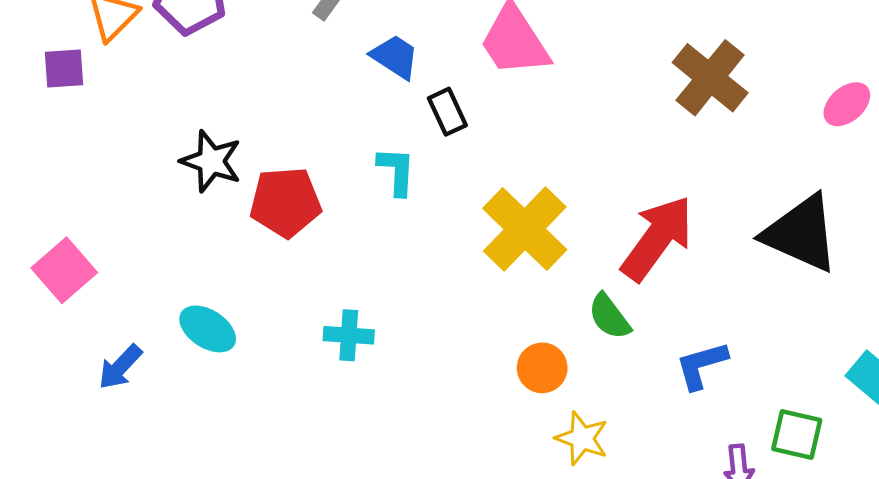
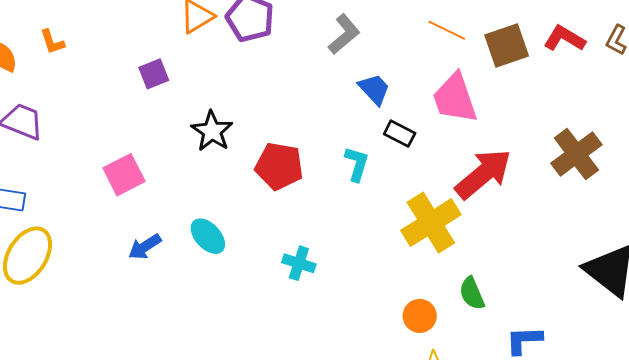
purple square: (64, 69) -> (154, 74), moved, turned -32
black rectangle: (447, 112) -> (400, 134), turned -52
black star: (211, 161) -> (212, 131), moved
red arrow: (657, 238) -> (483, 174), moved

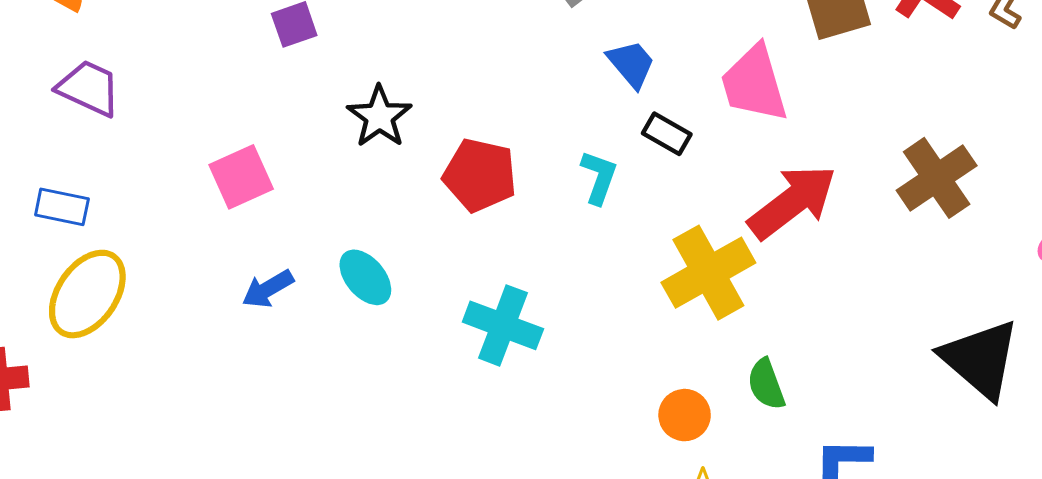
cyan cross: (299, 263) -> (503, 325), size x1.5

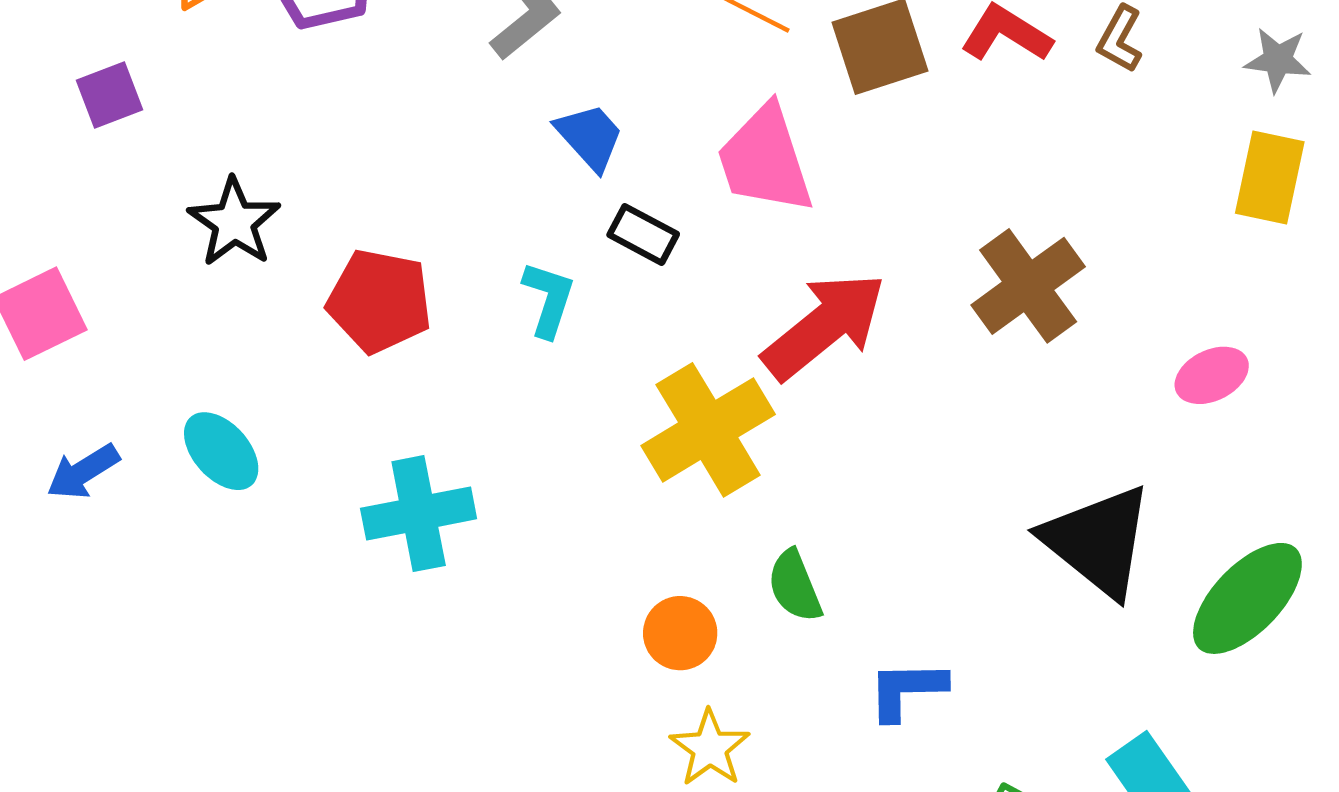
cyan cross: (503, 325) -> (419, 514), turned -30

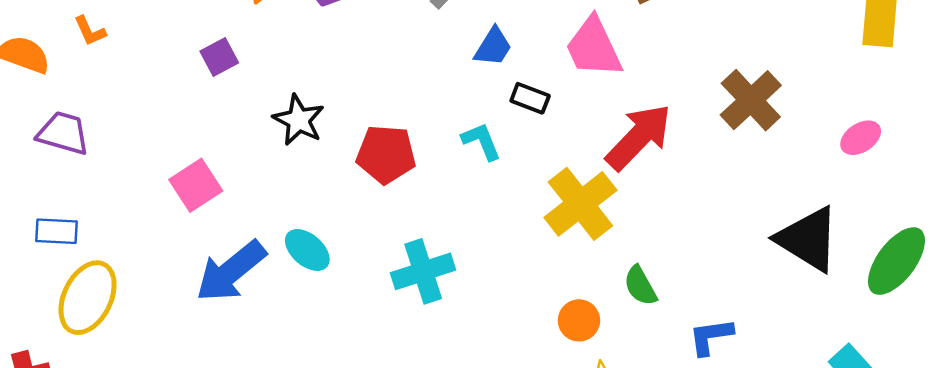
blue trapezoid: (590, 137) -> (493, 47), turned 81
cyan L-shape: (549, 299) -> (481, 141), turned -33
blue arrow: (83, 472) -> (231, 271), size x1.8

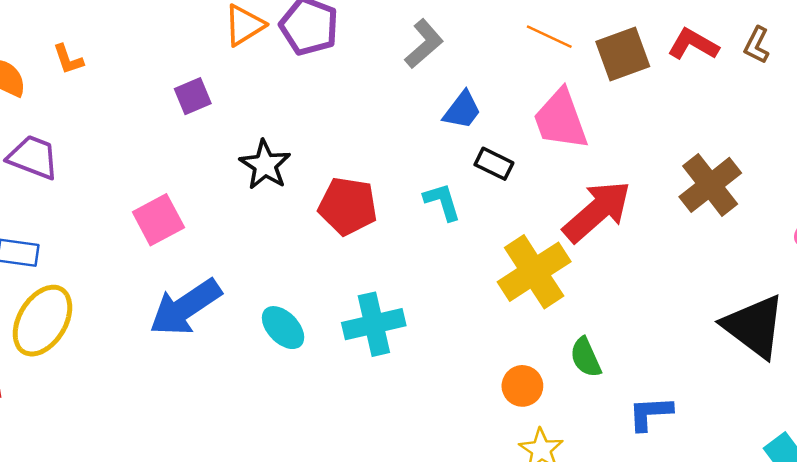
cyan ellipse: (307, 250) -> (283, 328), moved

